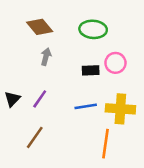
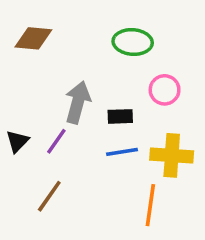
brown diamond: (40, 27) -> (33, 38), moved, turned -45
gray arrow: (46, 57) -> (78, 102), moved, size x1.6
black rectangle: (91, 70) -> (120, 116), moved

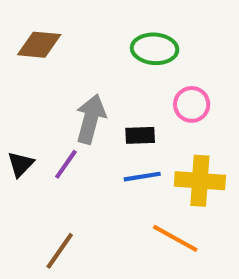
brown line: (49, 196) -> (60, 251), moved
orange line: (150, 205) -> (175, 238), turned -69

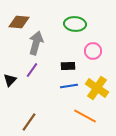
gray arrow: (91, 119) -> (36, 43), moved
purple line: (66, 164) -> (32, 70), moved
yellow cross: (200, 181) -> (97, 88), turned 30

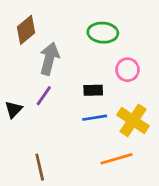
brown diamond: (19, 22) -> (26, 30), turned -45
orange line: (85, 116) -> (117, 159), turned -45
brown line: (29, 122) -> (40, 167), turned -48

